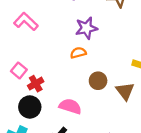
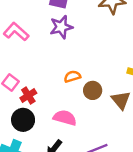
purple star: (86, 28) -> (61, 27), moved
orange semicircle: (78, 53) -> (72, 76), moved

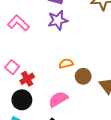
pink semicircle: (65, 118) -> (58, 99), turned -48

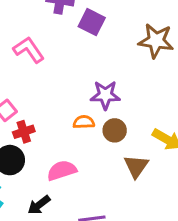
purple star: (58, 20) -> (105, 95), moved
brown circle: (83, 76) -> (115, 130), moved

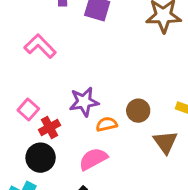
purple star: (105, 95) -> (84, 102), moved
orange semicircle: (84, 122) -> (107, 124), moved

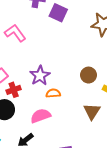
purple star: (84, 102) -> (40, 76), turned -30
brown circle: (138, 111) -> (89, 75), moved

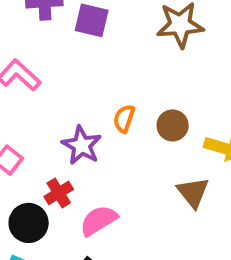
red cross: (14, 90) -> (59, 193), moved
orange semicircle: (53, 93) -> (124, 119), moved, turned -56

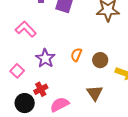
purple star: (82, 145) -> (45, 58), moved
brown triangle: (193, 192) -> (95, 93), moved

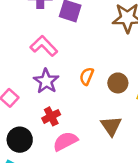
pink L-shape: (26, 29) -> (44, 46), moved
red cross: (41, 89) -> (51, 116), moved

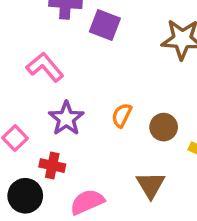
pink L-shape: (44, 46) -> (45, 67), moved
red cross: (51, 116) -> (52, 166), moved, turned 36

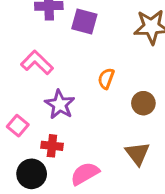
orange semicircle: (122, 115) -> (106, 79), moved

